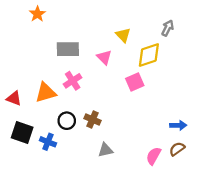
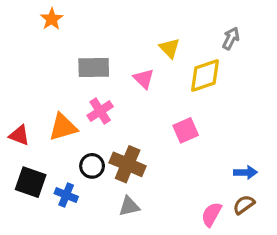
pink square: (135, 82) -> (186, 130), moved
brown cross: (93, 120) -> (128, 164), size x1.5
gray triangle: (105, 150) -> (129, 206), moved

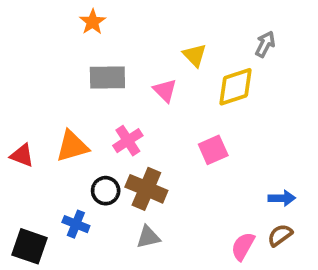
orange star: (52, 19) -> (93, 22), moved
pink cross: (100, 111) -> (128, 141), moved
black square: (31, 182) -> (30, 246), moved

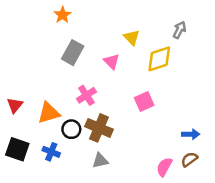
gray rectangle: (107, 77) -> (73, 53), turned -60
orange triangle: (72, 146) -> (49, 113), moved
red triangle: (22, 155) -> (15, 105), turned 48
black square: (30, 246) -> (17, 149), moved

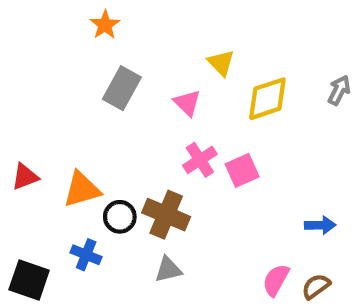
gray arrow: (179, 30) -> (339, 90), moved
pink cross: (86, 95) -> (200, 160), moved
red triangle: (15, 105) -> (25, 177), turned 30
black square: (17, 149) -> (29, 280), moved
brown semicircle: (189, 159) -> (316, 286), moved

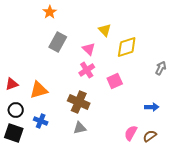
gray arrow: (339, 90) -> (161, 68), moved
pink cross: (200, 160) -> (87, 70), moved
black circle: (120, 217) -> (16, 110), moved

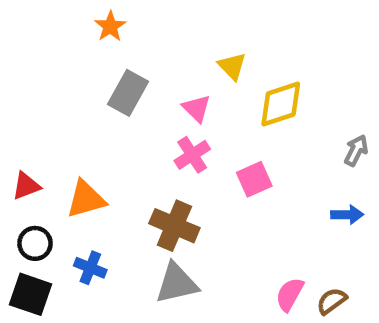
blue arrow: (152, 107) -> (347, 215), moved
gray triangle: (80, 128) -> (177, 283), size x1.5

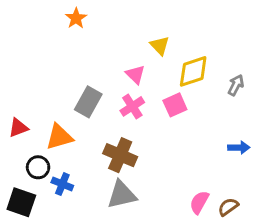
gray rectangle: (128, 93) -> (88, 102), moved
gray arrow: (356, 150) -> (236, 85), moved
pink square: (254, 179) -> (175, 105), moved
black circle: (35, 243) -> (38, 167), moved

